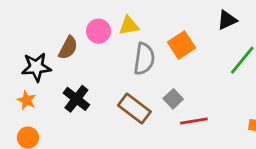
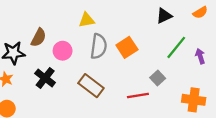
pink circle: (98, 31) -> (63, 51), moved
orange square: (181, 45) -> (127, 47), moved
gray square: (173, 99) -> (158, 78), moved

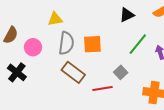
orange square: (127, 47) -> (92, 44), turned 30
brown rectangle: (91, 86) -> (73, 72), moved

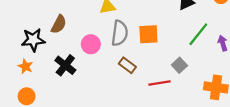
pink circle: (33, 47) -> (91, 44), moved
brown rectangle: (73, 72) -> (127, 65), size x0.7

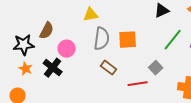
pink circle: (91, 44) -> (67, 49), moved
orange star: (25, 66) -> (26, 69), moved

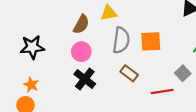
brown semicircle: (47, 31) -> (81, 24), moved
black cross: (53, 68) -> (85, 79), moved
orange star: (26, 69) -> (31, 85), moved

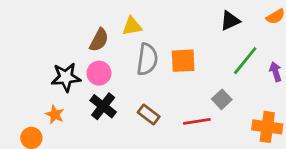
black star: (32, 47) -> (66, 77), moved
brown rectangle: (129, 73) -> (149, 114), moved
orange star: (31, 85) -> (55, 114), moved

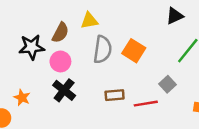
orange square: (183, 61) -> (134, 51), turned 35
black star: (66, 77) -> (32, 47), moved
brown rectangle: (149, 114) -> (115, 95), moved, turned -42

